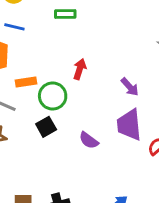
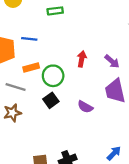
blue line: (14, 27) -> (29, 39), moved
red arrow: (80, 69) -> (82, 59), moved

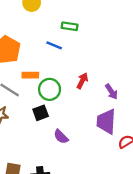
blue line: (29, 39) -> (54, 45), moved
purple semicircle: (85, 107) -> (61, 137), moved

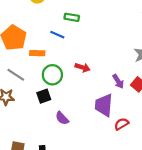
orange rectangle: (30, 75) -> (37, 53), moved
red arrow: (82, 81) -> (83, 67), turned 80
purple arrow: (111, 92) -> (118, 81), moved

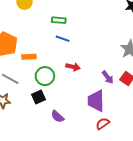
blue line: (57, 35) -> (63, 39), moved
red semicircle: (121, 124) -> (103, 124), moved

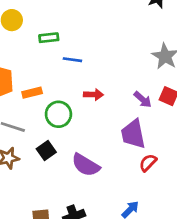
green rectangle: (59, 20) -> (49, 38), moved
black square: (38, 97) -> (46, 151), moved
purple semicircle: (57, 116) -> (86, 165), size x1.5

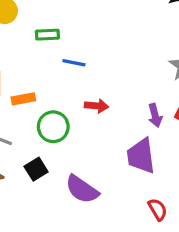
purple arrow: (143, 99) -> (155, 115), turned 30
red semicircle: (148, 163) -> (158, 209), moved, turned 102

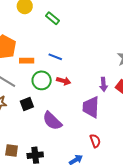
green rectangle: (47, 35) -> (53, 18), moved, turned 32
blue line: (74, 63) -> (55, 57), moved
red arrow: (97, 106) -> (64, 81), moved

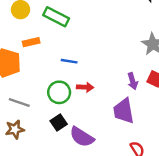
green rectangle: (53, 18) -> (56, 17), size x1.5
orange rectangle: (27, 61) -> (31, 42), moved
black square: (27, 104) -> (59, 122), moved

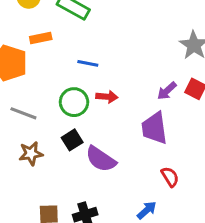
purple arrow: (133, 81) -> (167, 91), turned 63
brown star: (15, 129) -> (31, 154), moved

